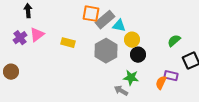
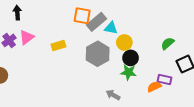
yellow rectangle: (68, 43) -> (58, 46), turned -32
green star: (131, 78) -> (128, 72), moved
orange semicircle: (161, 83) -> (154, 87), turned 40

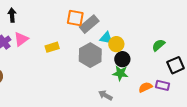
cyan triangle: (111, 28) -> (106, 38), moved
purple rectangle: (164, 80) -> (162, 85), moved

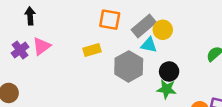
gray rectangle: (89, 24) -> (144, 26), moved
yellow circle: (116, 44) -> (163, 30), moved
yellow rectangle: (52, 47) -> (92, 50), moved

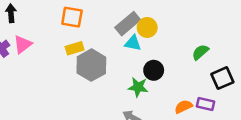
orange square: (110, 20) -> (72, 17), moved
gray hexagon: (129, 66) -> (91, 65), moved
green star: (167, 89) -> (138, 87), moved

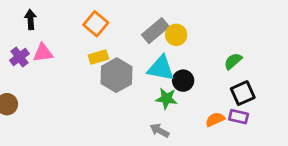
orange square: (72, 17) -> (96, 24), turned 30
cyan triangle: (133, 43) -> (161, 68), moved, size x1.5
pink triangle: (23, 44) -> (43, 53), turned 30
black square: (222, 78) -> (243, 93), moved

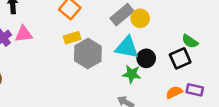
green semicircle: (233, 61) -> (190, 41), turned -105
black square: (243, 93) -> (180, 58), moved

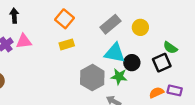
yellow circle: (140, 18) -> (140, 27), moved
gray hexagon: (88, 53) -> (92, 78), moved

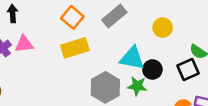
gray rectangle: (110, 24) -> (114, 16), moved
yellow rectangle: (67, 44) -> (75, 48), size x1.5

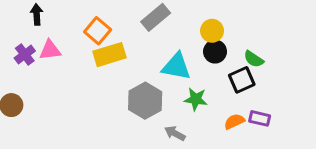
orange square: (72, 17) -> (98, 31), moved
black circle: (152, 69) -> (215, 52), moved
green star: (137, 86) -> (196, 99), moved

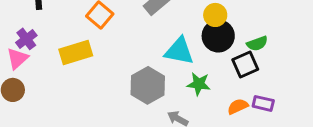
pink triangle: (50, 50) -> (17, 58), moved, turned -35
black circle: (215, 52) -> (218, 36), size x1.4
yellow rectangle: (109, 55) -> (76, 52), moved
green semicircle: (254, 59) -> (257, 43), turned -54

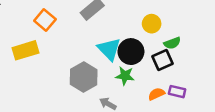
yellow circle: (215, 15) -> (152, 24), moved
black circle: (218, 36) -> (131, 52), moved
cyan triangle: (179, 51) -> (109, 49), turned 35

